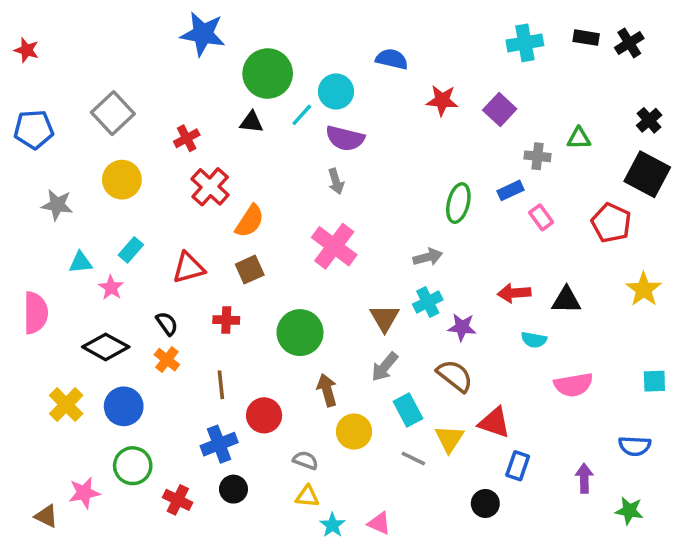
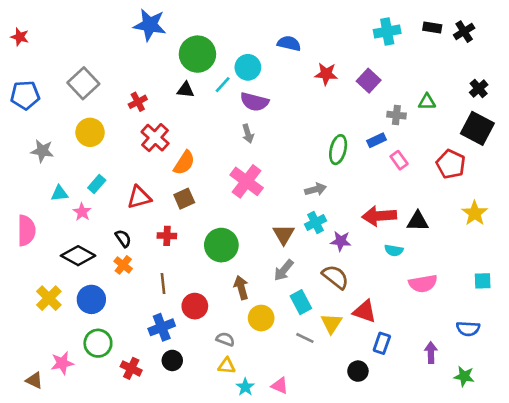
red arrow: (514, 293) -> (379, 216), size x1.4

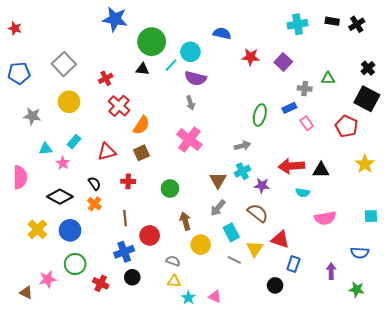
green circle: (221, 245) -> (170, 189), size x0.7

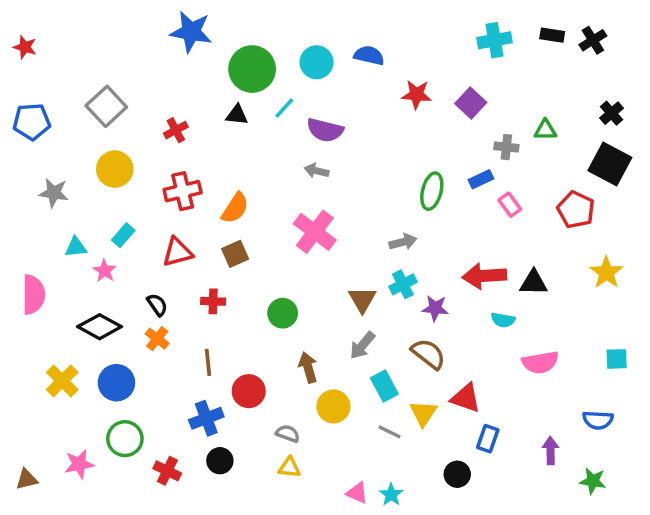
cyan circle: (190, 52) -> (317, 62), moved
gray arrow: (190, 103) -> (317, 171), turned 120
red cross: (119, 106) -> (183, 191), moved, turned 35
brown triangle: (26, 293) -> (27, 479), moved, turned -40
cyan star: (188, 298) -> (391, 495), moved

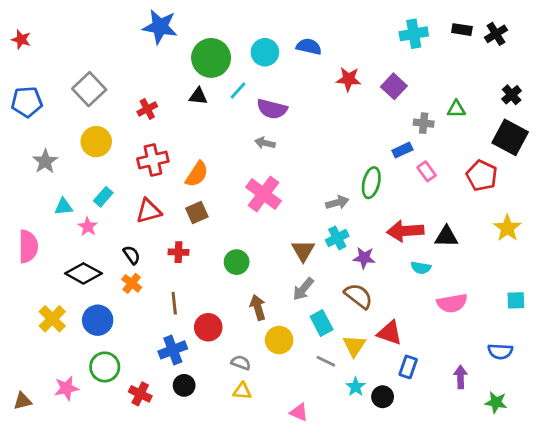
green ellipse: (432, 191) -> (371, 183), moved
gray star: (54, 193) -> (45, 161), turned 30
cyan star: (391, 495) -> (356, 387), moved

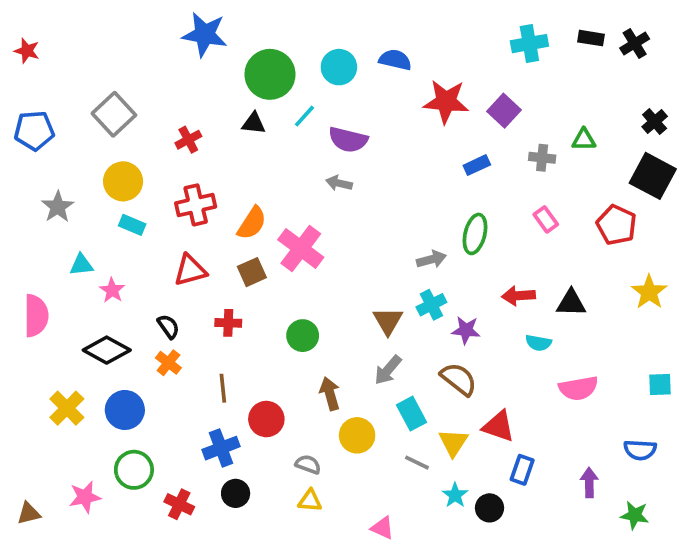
red star: (349, 79) -> (446, 102), size x1.4
blue rectangle: (402, 150) -> (477, 165), moved
pink cross: (263, 194) -> (301, 248), moved
cyan rectangle: (103, 197) -> (132, 225), moved, turned 72
red arrow: (405, 231) -> (519, 296), size x0.7

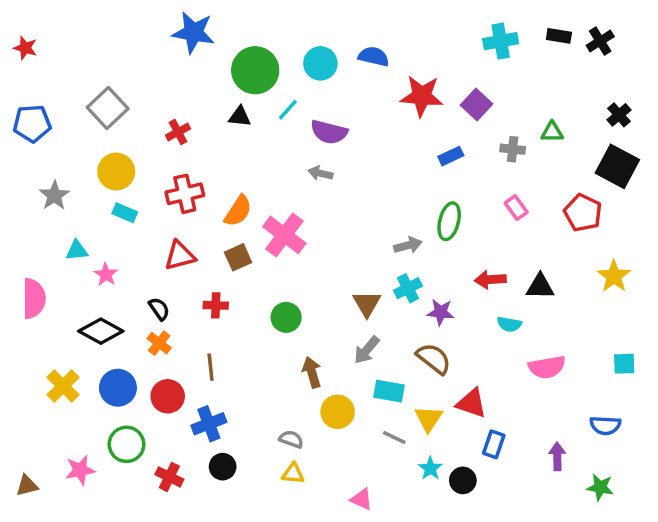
cyan rectangle: (411, 414) -> (389, 391), turned -52
red circle: (266, 419) -> (168, 396), moved

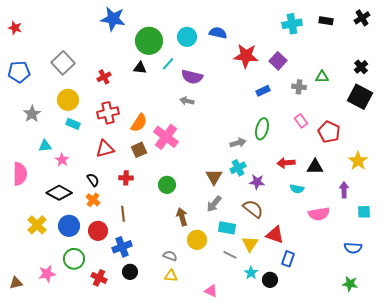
black cross: (600, 41) -> (362, 18), moved
red pentagon: (583, 213) -> (329, 132), moved
purple arrow: (557, 456) -> (344, 190), moved

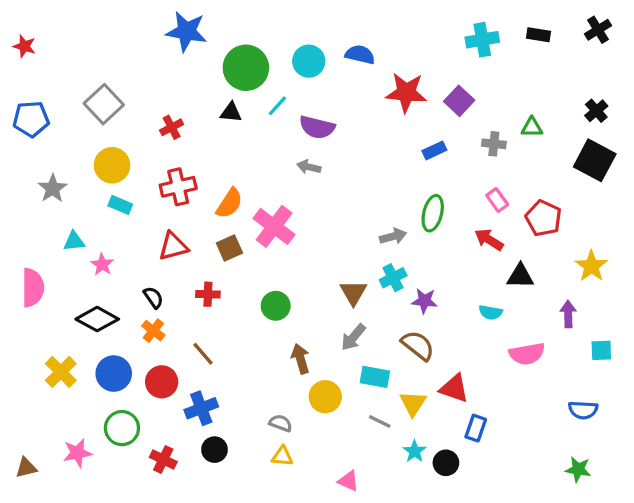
red arrow: (286, 163) -> (489, 240), moved, turned 36
brown line: (123, 214) -> (203, 354), turned -35

